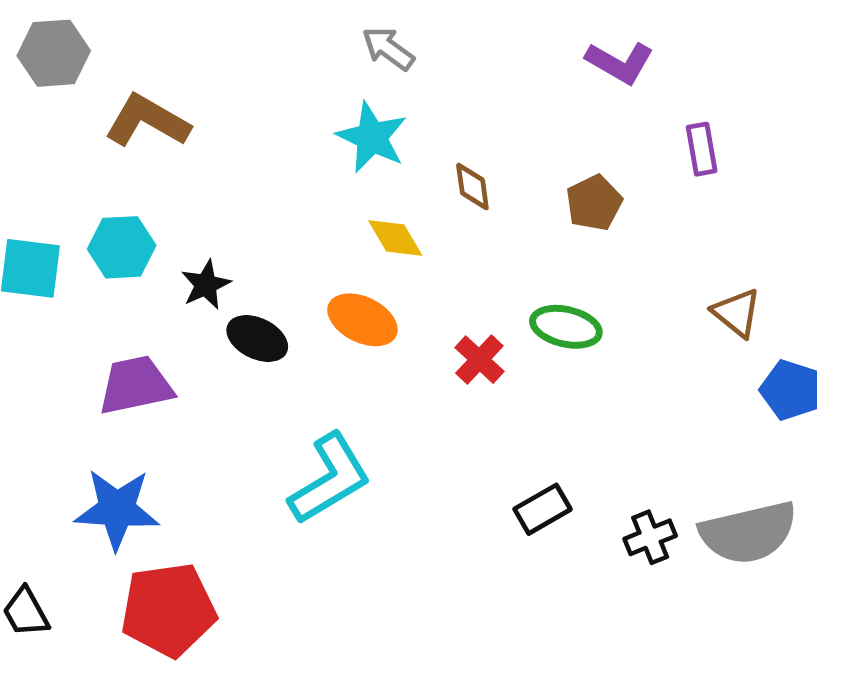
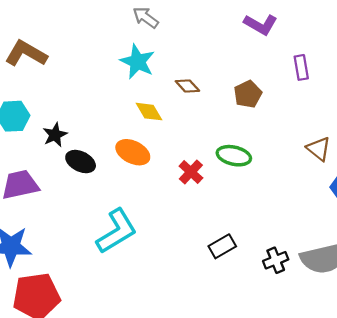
brown diamond: (472, 186) -> (187, 86), turned -35

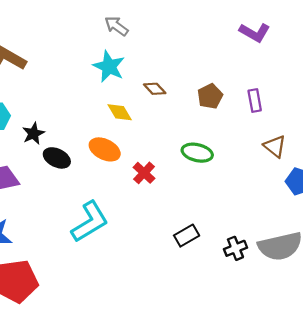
purple L-shape: (261, 24) -> (255, 32), moved
purple rectangle: (301, 67) -> (255, 101), moved
red cross: (191, 172) -> (144, 173), moved

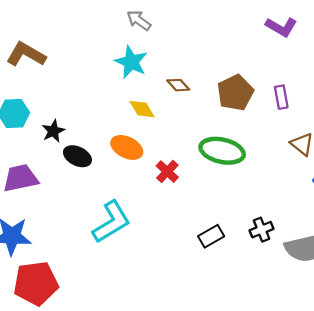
brown pentagon: (210, 96) -> (235, 93), size x1.4
green ellipse: (197, 153) -> (222, 151), size x1.4
black cross: (235, 248) -> (262, 230), moved

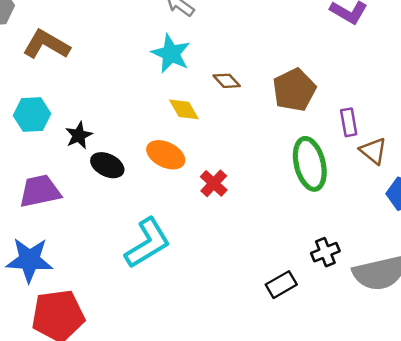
purple rectangle: (281, 97) -> (349, 122), moved
green ellipse: (222, 151) -> (310, 164), moved, turned 63
black rectangle: (211, 236) -> (281, 285), moved

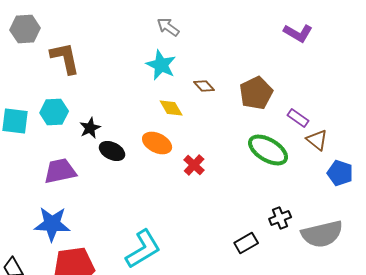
brown L-shape: (46, 44) -> (65, 58), turned 48
purple rectangle: (349, 122) -> (298, 118), turned -45
green ellipse: (310, 164) -> (268, 150), turned -45
cyan L-shape: (148, 243) -> (143, 249), moved

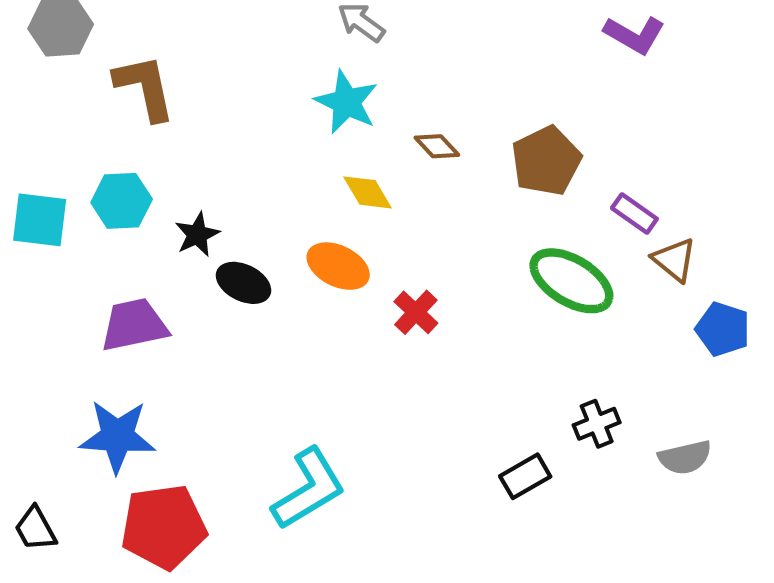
gray semicircle: (322, 234) -> (685, 457), size x0.6

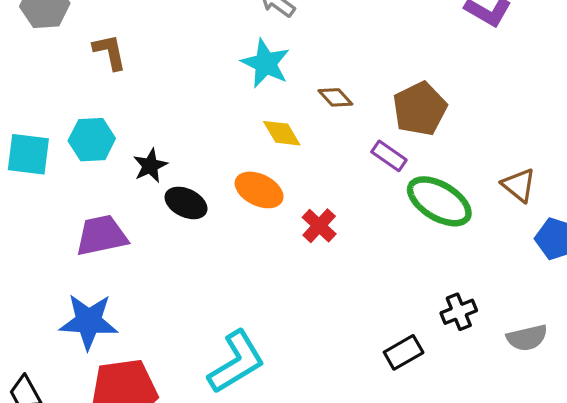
brown L-shape: (145, 87) -> (110, 52), size x0.7
purple rectangle: (634, 214) -> (389, 156), moved

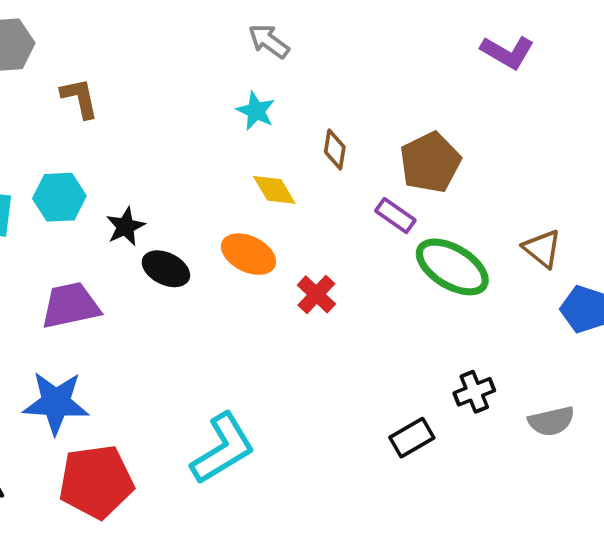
cyan star: (266, 63) -> (256, 111), size x0.7
brown diamond: (335, 97) -> (335, 149), turned 52

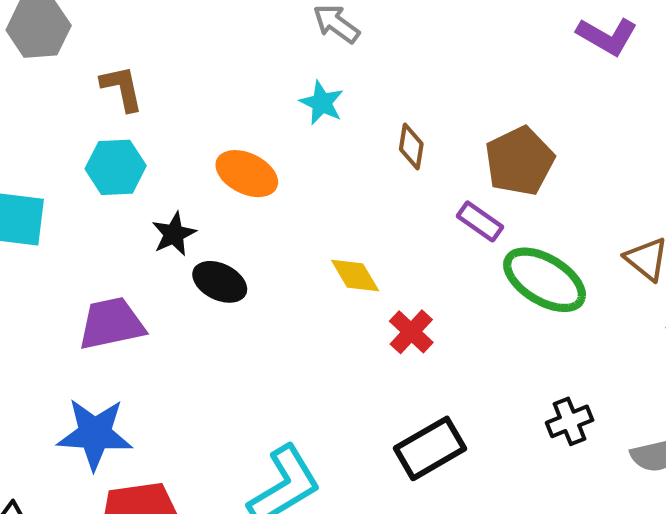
yellow diamond: (274, 190) -> (355, 276), moved
cyan hexagon: (59, 197) -> (116, 167), moved
orange ellipse: (249, 254) -> (247, 174), moved
red cross: (316, 294) -> (411, 332), moved
black rectangle: (412, 438) -> (430, 448), moved, size x1.4

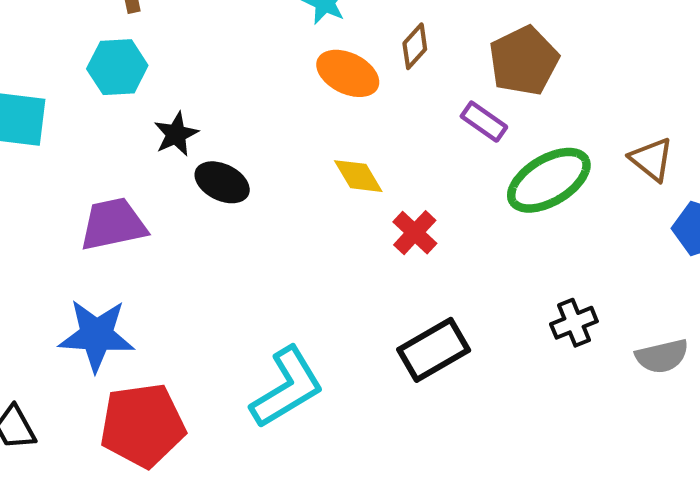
brown diamond: (411, 147) -> (415, 46), turned 33
orange ellipse: (247, 174) -> (348, 73), moved
green ellipse: (545, 280) -> (549, 180), turned -62

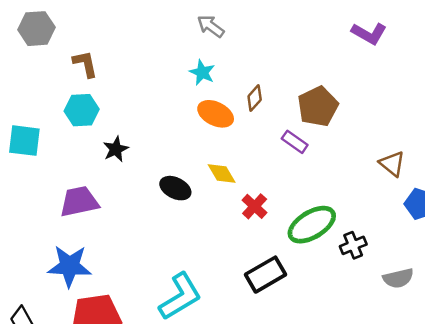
green ellipse: (549, 180) -> (312, 225), moved
black ellipse: (222, 182) -> (175, 188), moved
black cross: (574, 323) -> (353, 245), moved

